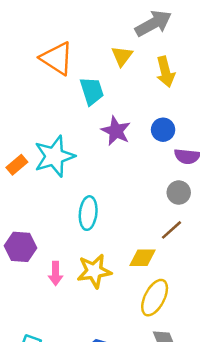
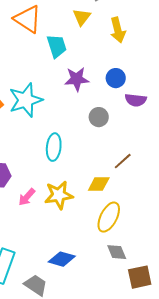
purple star: (116, 131) -> (77, 79), turned -30
gray circle: (179, 193) -> (99, 117), moved
pink arrow: (56, 273) -> (27, 197), turned 42

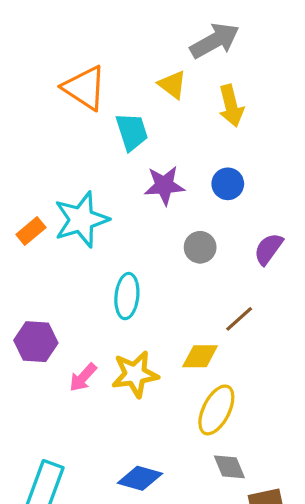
yellow triangle: (82, 17) -> (172, 85), turned -30
purple semicircle: (136, 100) -> (268, 249), moved, turned 120

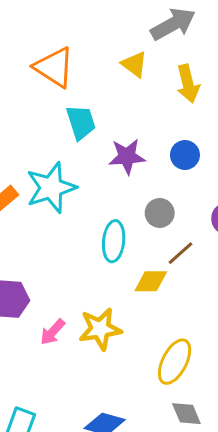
cyan trapezoid: (132, 132) -> (81, 122), moved
cyan ellipse: (127, 296) -> (114, 241), moved
brown line: (239, 319) -> (180, 253), moved
yellow diamond: (200, 356) -> (151, 281), moved

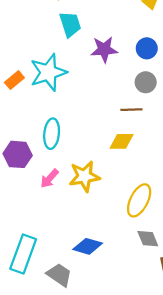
gray circle: (160, 213) -> (146, 82), moved
cyan ellipse: (114, 241) -> (52, 134), moved
brown line: (180, 253) -> (131, 110), moved, turned 40

